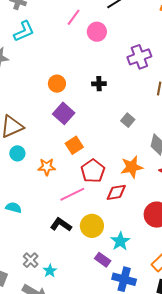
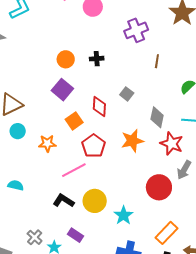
orange circle: (57, 84) -> (66, 59), moved
red diamond: (116, 192) -> (99, 107), moved, turned -75
purple rectangle: (103, 260) -> (76, 235), moved

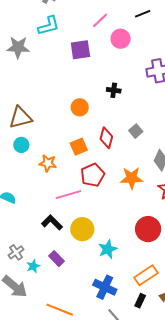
orange circle: (66, 59) -> (80, 107), moved
purple square: (62, 90) -> (80, 50), moved, turned 30

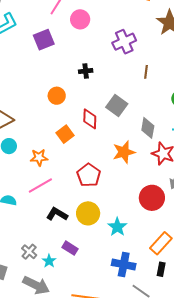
gray square: (136, 131) -> (117, 106), size x1.5
red pentagon: (93, 175) -> (89, 175), moved
pink line: (68, 195) -> (40, 185), moved

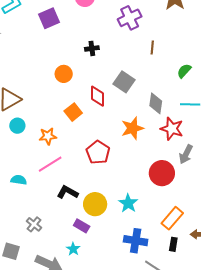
yellow circle: (88, 213) -> (95, 204), moved
gray cross: (29, 252) -> (34, 224), moved
cyan star: (49, 261) -> (73, 249), moved

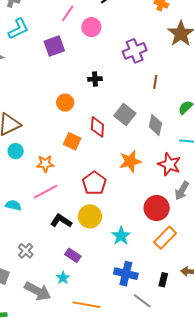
gray diamond: (156, 103) -> (155, 125), moved
orange square: (73, 112) -> (72, 141), turned -30
yellow circle: (95, 204) -> (90, 216), moved
orange rectangle: (172, 218) -> (165, 238), moved

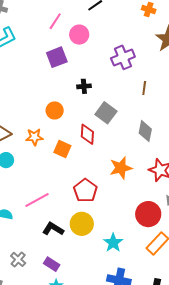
purple square: (54, 46) -> (57, 57), moved
gray square: (125, 115) -> (106, 113), moved
orange star: (45, 164) -> (34, 137), moved
purple rectangle: (73, 255) -> (52, 264), moved

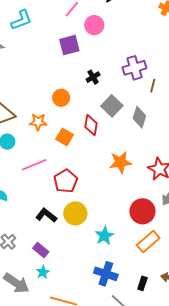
purple cross: (123, 57) -> (134, 68), moved
black cross: (84, 86) -> (93, 77), turned -32
gray diamond: (145, 131) -> (139, 117), moved
red pentagon: (85, 190) -> (66, 181), moved
pink line: (37, 200) -> (34, 165), moved

